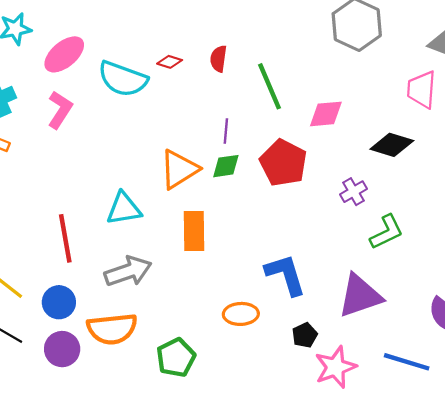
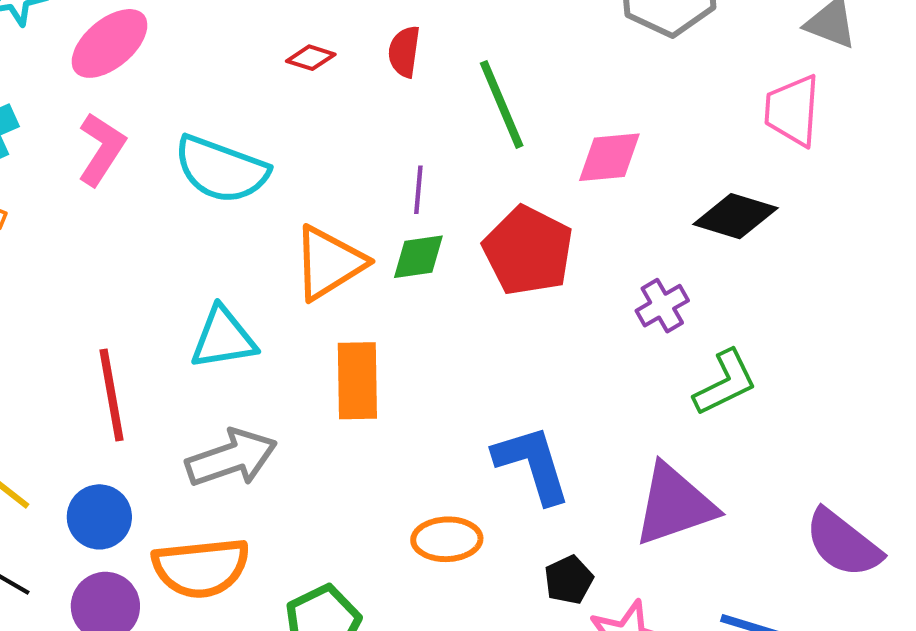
cyan semicircle: (123, 79) -> (221, 169), moved

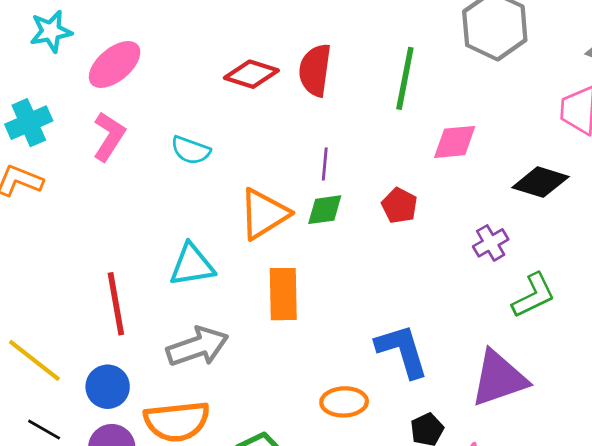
red semicircle: (404, 52) -> (315, 70), size x1.5
red diamond: (311, 58) -> (251, 74), size x1.6
green line: (502, 104) -> (405, 78), moved, turned 34
cyan semicircle: (221, 169) -> (191, 150), size x0.6
red pentagon: (528, 251) -> (399, 206), size x0.6

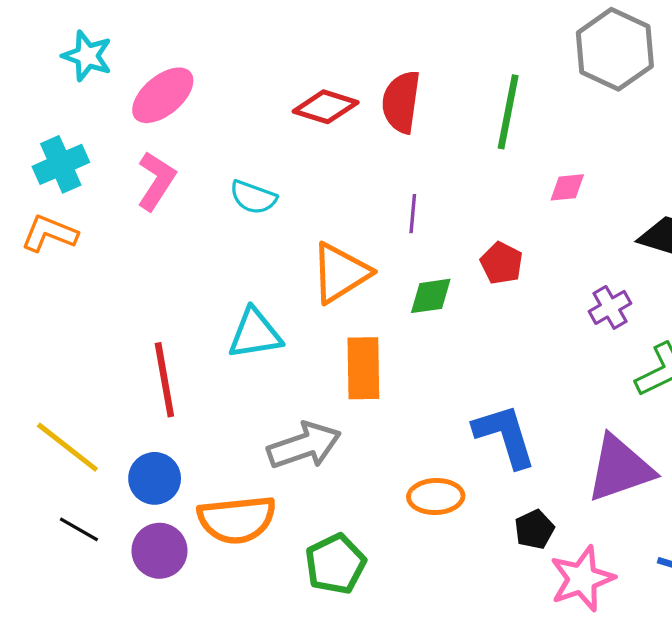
cyan star: (51, 31) -> (87, 56), turned 30
pink diamond: (455, 142) -> (567, 187), size x0.7
green diamond: (325, 210) -> (431, 296), moved
gray arrow: (197, 347) -> (304, 446), moved

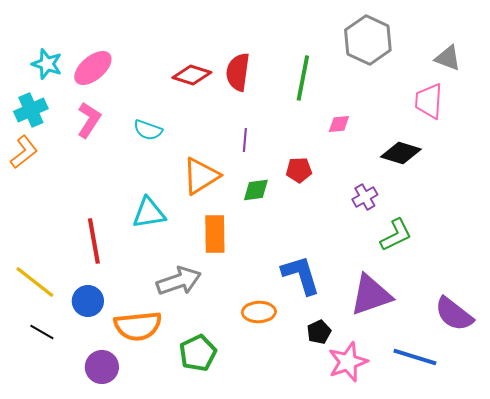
cyan star: (87, 56) -> (47, 64), moved
orange L-shape: (49, 233) -> (24, 152), turned 120
red pentagon: (501, 263) -> (299, 170), turned -30
purple circle: (159, 551) -> (102, 367), moved

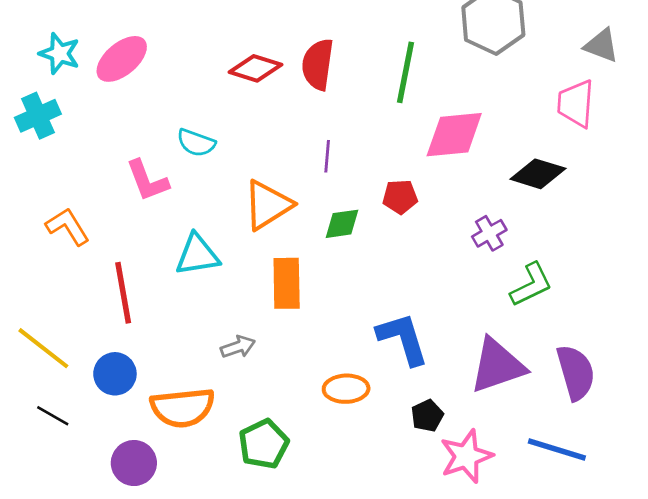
pink L-shape: (89, 120) -> (147, 181), moved, turned 126
pink diamond: (339, 124) -> (454, 135), size x2.0
orange L-shape: (24, 152) -> (68, 227), moved, turned -84
gray arrow: (179, 281) -> (238, 347), size x0.6
purple semicircle: (454, 314) -> (576, 372), moved, turned -144

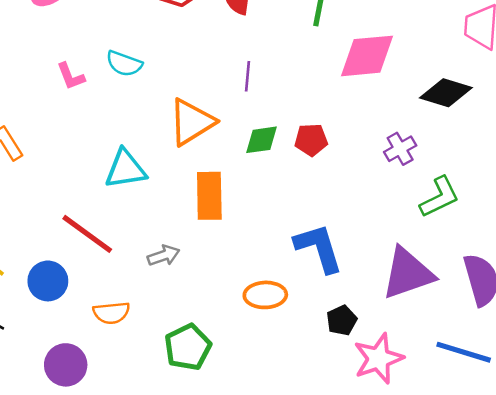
pink L-shape: (147, 181) -> (71, 76), moved, size x0.7
red pentagon: (400, 197) -> (311, 140), moved
red line: (123, 293) -> (87, 234), moved, turned -44
orange semicircle: (183, 408) -> (111, 313), size x0.6

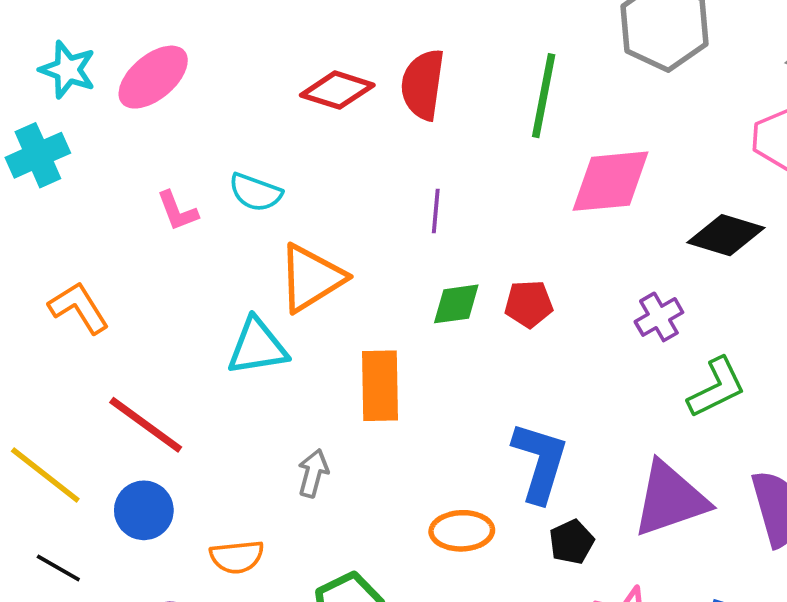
orange triangle: (192, 122) -> (311, 278), moved
red line: (87, 234) -> (146, 425), moved
blue L-shape: (319, 248) -> (540, 462), turned 34
gray arrow: (164, 256) -> (313, 473), turned -56
black pentagon: (342, 320) -> (572, 542), moved

